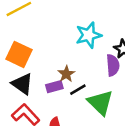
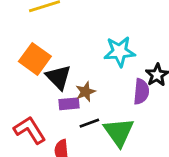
black triangle: (22, 84) -> (58, 77), moved
black line: (78, 90) -> (89, 123), moved

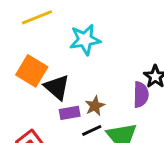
cyan star: (120, 52) -> (85, 40), moved
brown star: (86, 92) -> (95, 106), moved

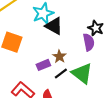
black triangle: (57, 87) -> (54, 26), moved

